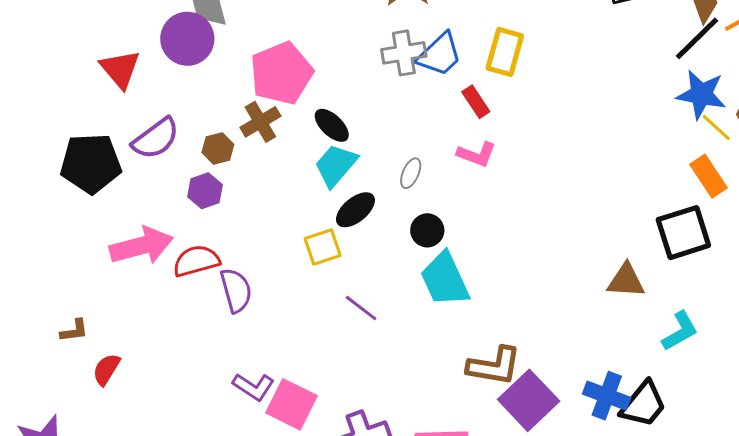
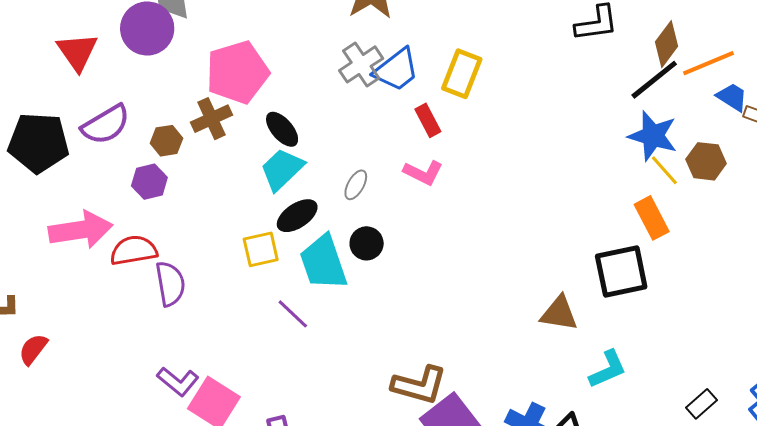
gray cross: (404, 53) -> (361, 64), turned -30
cyan trapezoid: (445, 279) -> (323, 262), moved

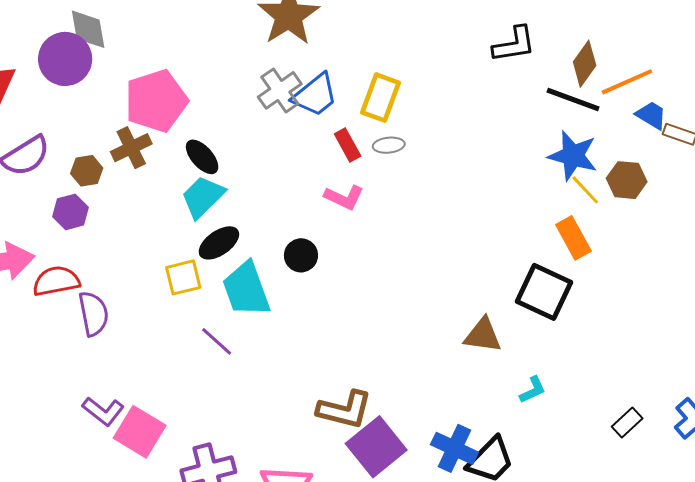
black line: (654, 80) -> (573, 100), turned 60
gray ellipse: (356, 185) -> (389, 145), moved, turned 56
black circle: (367, 243) -> (301, 255), moved
black square: (621, 271) -> (544, 292), turned 38
cyan L-shape: (608, 369) -> (533, 390), size x0.7

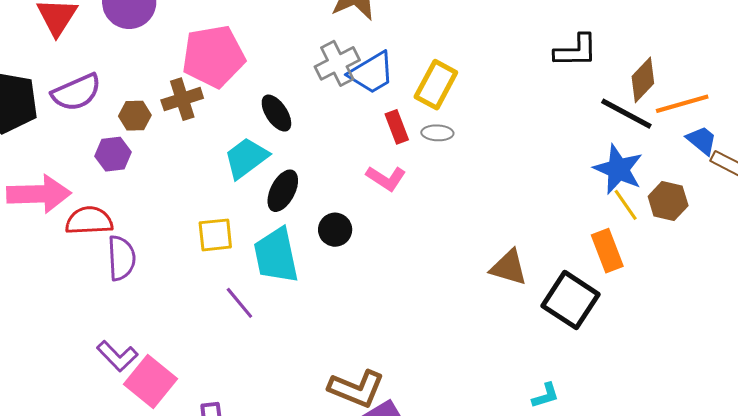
black ellipse: (202, 157) -> (276, 113), moved
black ellipse: (219, 243) -> (283, 191), moved, turned -36
brown triangle: (483, 335) -> (509, 267), moved

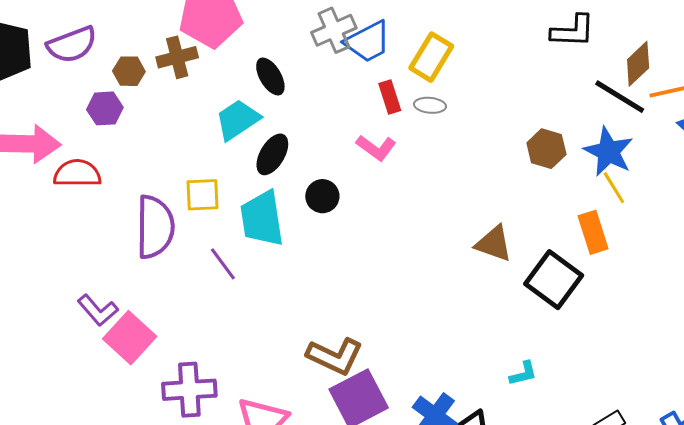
brown hexagon: (668, 201) -> (546, 149), moved
purple semicircle: (121, 258) -> (155, 227), moved, size x1.4

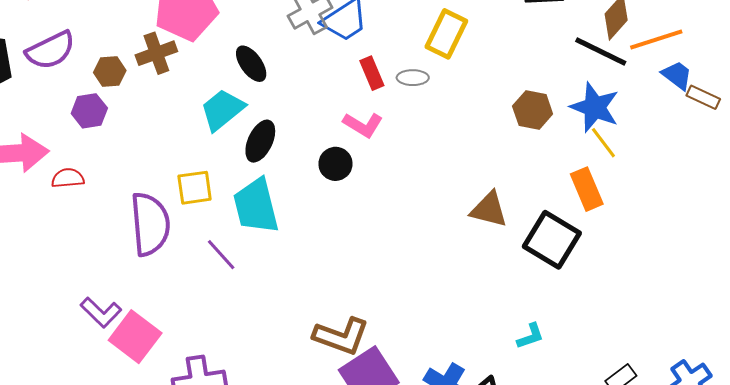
yellow rectangle: (431, 57) -> (446, 34), moved
red semicircle: (77, 173) -> (68, 178), size x0.7
black circle: (322, 196) -> (336, 164), moved

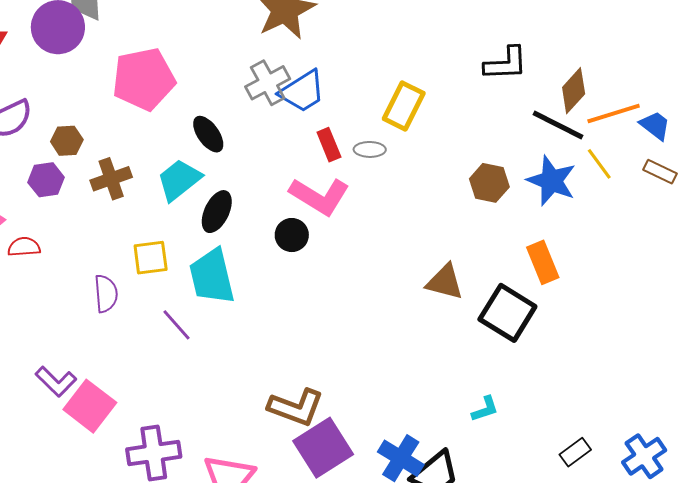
brown cross: (156, 53) -> (111, 179), moved
blue trapezoid: (677, 75) -> (655, 125), moved
pink L-shape: (363, 125) -> (320, 196), size x1.5
yellow line: (603, 143) -> (599, 164), moved
purple semicircle: (150, 224) -> (106, 294), size x0.6

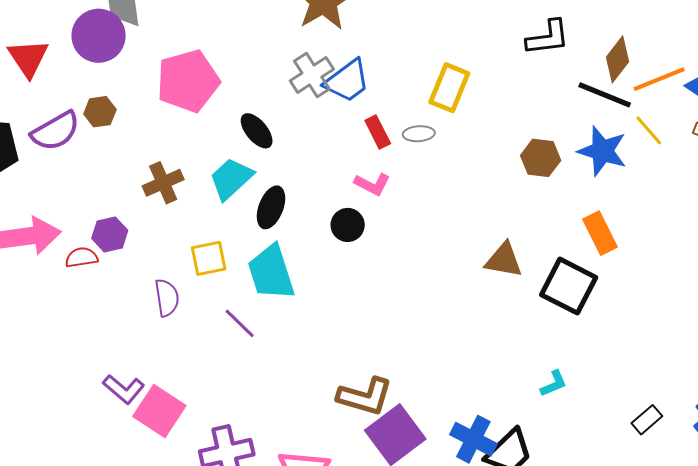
brown hexagon: (67, 141) -> (100, 112), moved
purple hexagon: (46, 180) -> (110, 234), moved
pink L-shape: (320, 196) -> (372, 184), size x0.6

